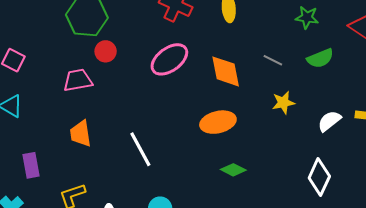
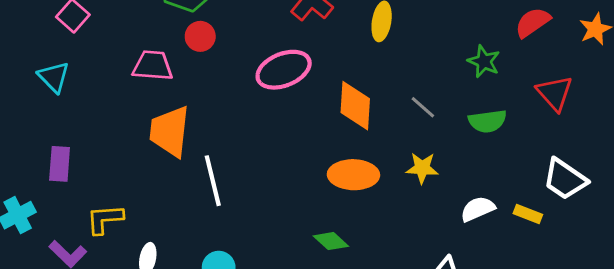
orange ellipse: (218, 122) -> (353, 175), moved
orange trapezoid: (81, 134) -> (170, 131), moved, size x1.4

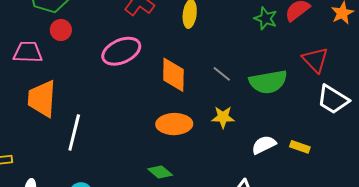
green star: (484, 61) -> (266, 18), moved
green semicircle: (487, 121) -> (268, 82), size x1.4
white trapezoid: (565, 179) -> (333, 99), moved
white line: (213, 181) -> (74, 132), turned 30

